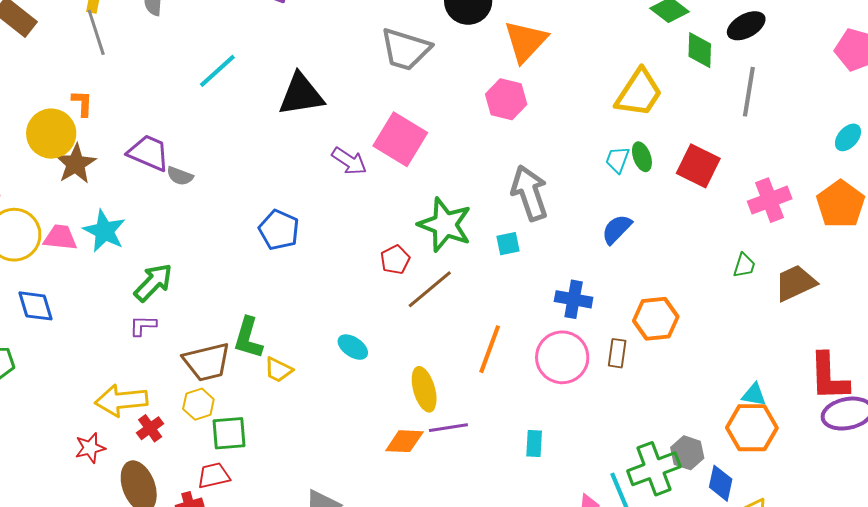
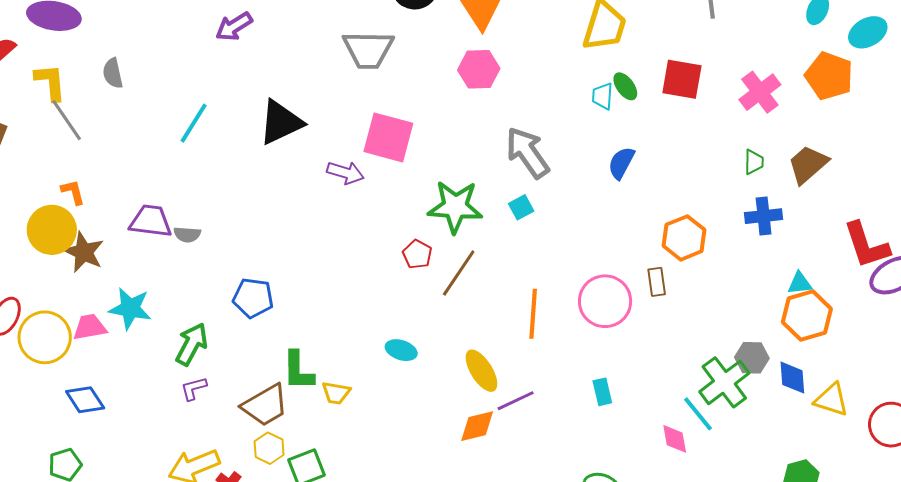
blue pentagon: (279, 230) -> (253, 298), moved
blue cross: (574, 299) -> (764, 216), moved

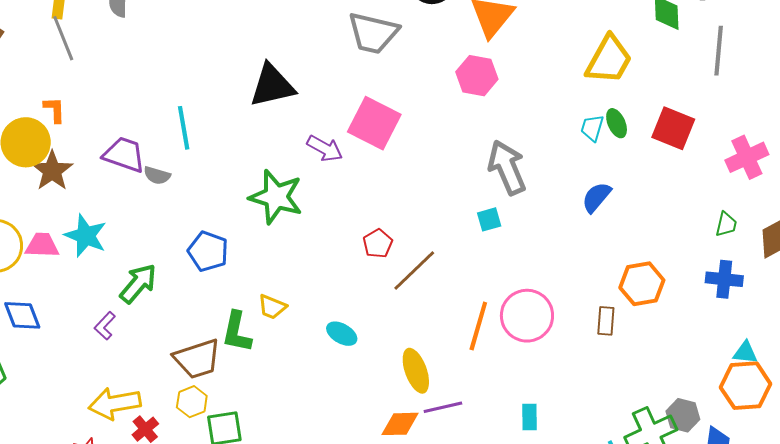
cyan line: (194, 123) -> (184, 128), moved, turned -54
green star: (455, 207) -> (276, 197), moved
pink circle: (605, 301) -> (527, 316), moved
purple L-shape: (194, 388) -> (105, 326), moved, turned -44
yellow trapezoid: (336, 393) -> (272, 307), moved

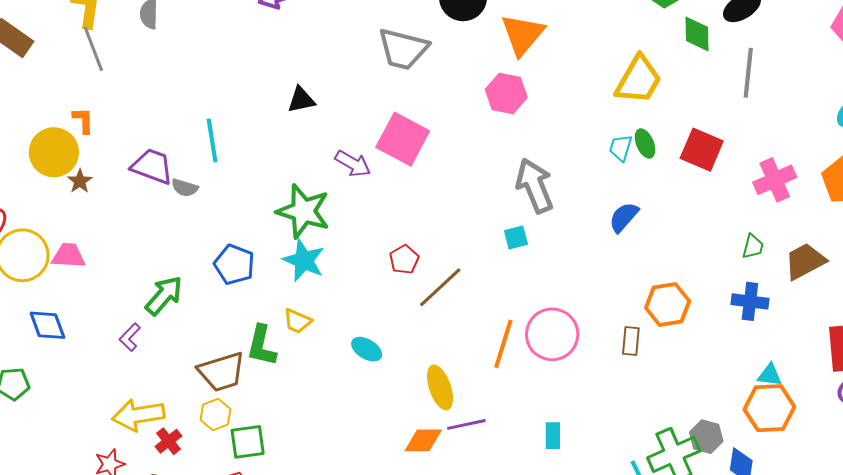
black triangle: (272, 86) -> (301, 100), size x0.6
brown star: (52, 171) -> (80, 181), size x0.6
cyan star: (86, 236) -> (304, 260), moved

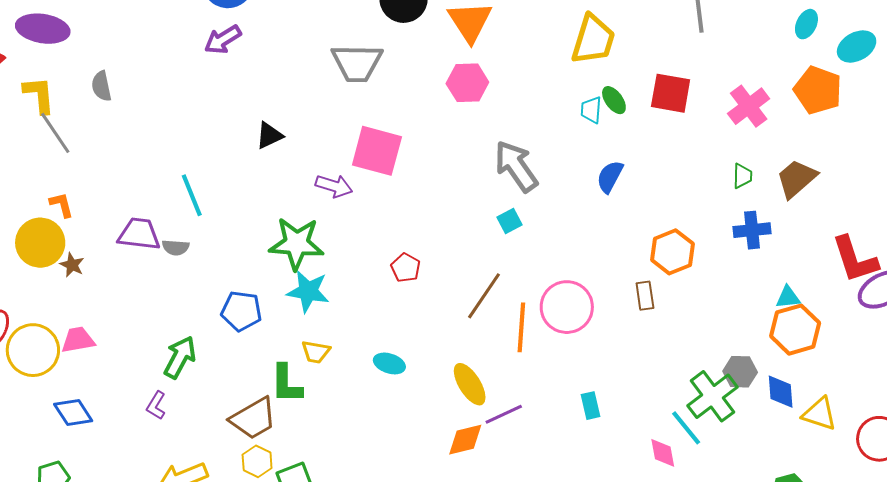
brown line: (440, 287) -> (484, 296), moved

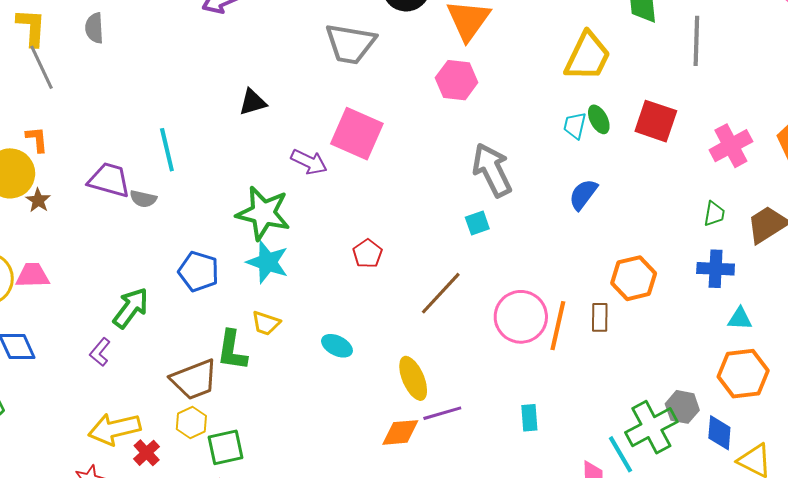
cyan triangle: (788, 297) -> (740, 319), moved
orange line: (521, 327) -> (558, 326), moved

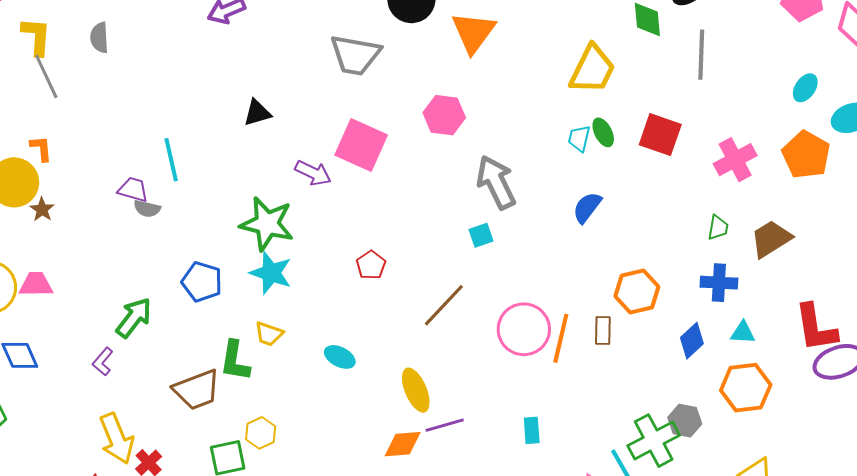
pink hexagon: (457, 80) -> (444, 115), moved
purple trapezoid: (109, 180) -> (133, 190), moved, size x0.7
yellow hexagon: (191, 423) -> (261, 433), moved
yellow arrow: (114, 429) -> (117, 439), turned -99
blue diamond: (719, 433) -> (692, 341), moved, turned 42

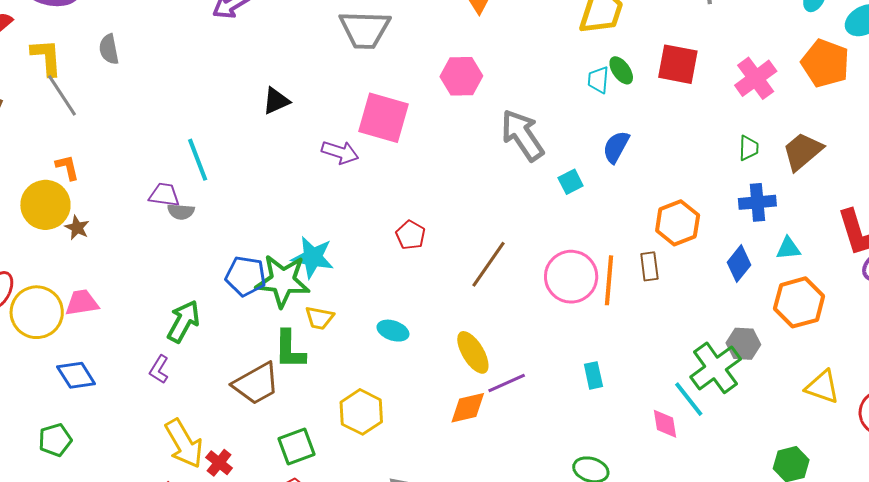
green star: (267, 224) -> (283, 281), moved
cyan square: (481, 235) -> (571, 182), moved
yellow hexagon: (261, 433) -> (361, 412), moved, size x1.4

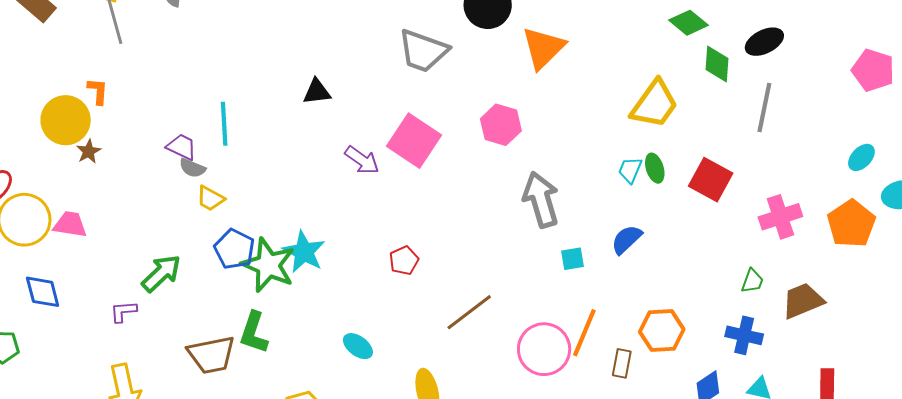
orange line: (609, 280) -> (584, 333), moved
yellow trapezoid: (319, 318) -> (210, 198), moved
purple L-shape: (159, 369) -> (123, 312), turned 36

